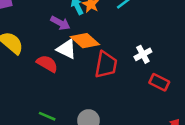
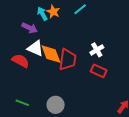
orange diamond: (85, 41) -> (51, 54), moved, turned 30
red rectangle: (159, 82) -> (99, 71), moved

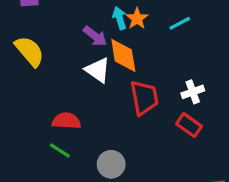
orange diamond: (51, 54) -> (123, 55), moved
red trapezoid: (68, 60) -> (144, 98), turned -30
red semicircle: (20, 61) -> (66, 121), moved, turned -36

